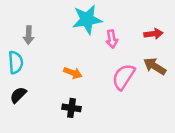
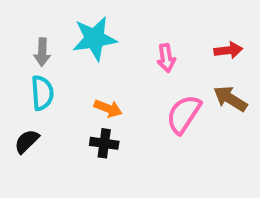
cyan star: (87, 19) -> (95, 39), moved
cyan semicircle: (16, 62) -> (42, 93), moved
black cross: (72, 108) -> (104, 143), moved

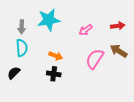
pink arrow: (166, 58) -> (86, 30), turned 64

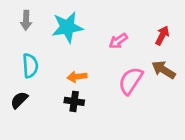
red arrow: (118, 26) -> (162, 35), turned -56
gray arrow: (22, 27) -> (26, 20), moved
orange arrow: (56, 56) -> (77, 77), turned 152

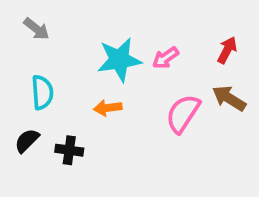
gray arrow: (26, 20) -> (36, 29), turned -54
cyan star: (67, 27) -> (119, 60), moved
black cross: (74, 101) -> (69, 150), moved

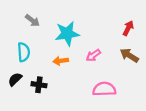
gray arrow: (36, 29) -> (32, 20), moved
pink arrow: (166, 58) -> (93, 55), moved
pink semicircle: (183, 114) -> (104, 89), moved, turned 55

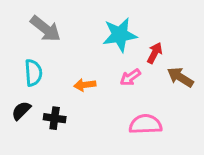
gray arrow: (32, 20) -> (45, 29), size x1.5
red arrow: (128, 28) -> (155, 53), moved
cyan star: (67, 34) -> (120, 35), moved

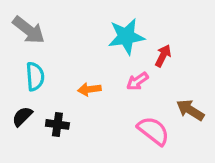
gray arrow: (45, 29) -> (29, 30), moved
brown arrow: (180, 77) -> (190, 110), moved
pink semicircle: (145, 124) -> (153, 131), turned 40

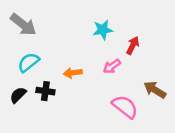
cyan star: (126, 36) -> (103, 30), size x0.7
cyan semicircle: (35, 76) -> (28, 62), turned -125
black cross: (57, 124) -> (45, 91), moved

